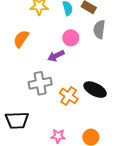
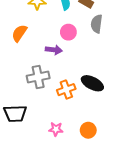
purple arrow: (56, 56) -> (54, 50), turned -147
orange cross: (69, 96) -> (66, 90), turned 36

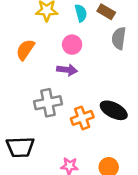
pink circle: (68, 32) -> (72, 45), moved

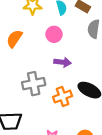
purple arrow: (67, 70) -> (63, 62), moved

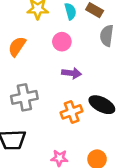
gray cross: (34, 84) -> (24, 97), moved

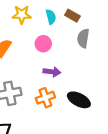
orange cross: (72, 112) -> (45, 98), moved

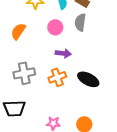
gray semicircle: (83, 38) -> (80, 22), moved

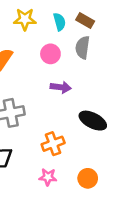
orange cross: (57, 77) -> (53, 144), moved

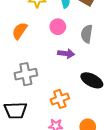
gray semicircle: (83, 47) -> (87, 34), moved

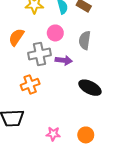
gray cross: (26, 74) -> (40, 54), moved
orange cross: (60, 99) -> (30, 84), moved

